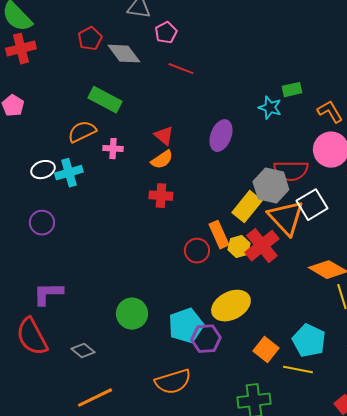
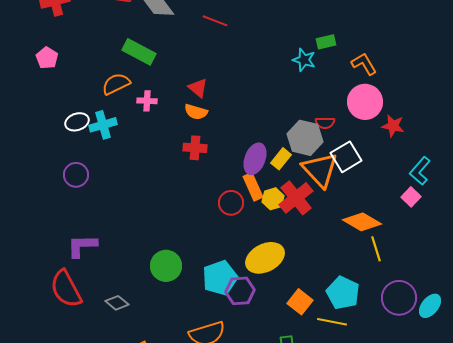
purple ellipse: (221, 136) -> (255, 159), moved
orange semicircle: (162, 160) -> (196, 112), turned 50
red semicircle: (291, 171) -> (325, 123), size x0.6
yellow rectangle: (247, 207) -> (281, 159), size x0.7

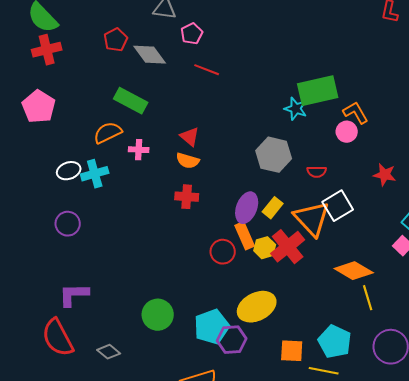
green rectangle: (326, 42) -> (318, 91), size x2.0
pink pentagon: (47, 58) -> (39, 107), size x1.5
pink circle: (365, 102) -> (347, 132), moved, size x0.6
gray hexagon: (305, 138) -> (274, 155), moved
orange square: (300, 302) -> (292, 351), turned -35

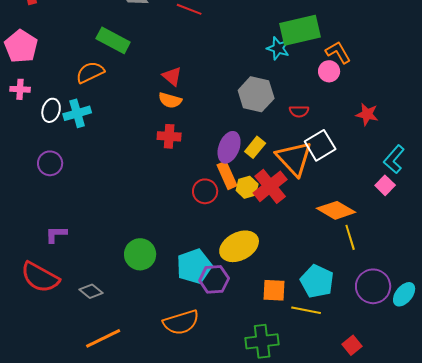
pink cross: (139, 150) -> (20, 89), moved
white ellipse: (69, 171) -> (51, 110), turned -55
purple L-shape: (74, 295) -> (56, 234), size x0.7
red semicircle: (58, 338) -> (40, 277), turned -33

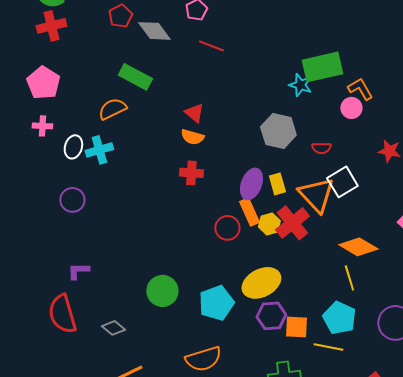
yellow rectangle: (255, 147) -> (277, 184), turned -55
yellow line: (350, 237) -> (349, 278), moved
red semicircle: (40, 277) -> (62, 314), turned 45
purple hexagon: (214, 279) -> (271, 316), moved

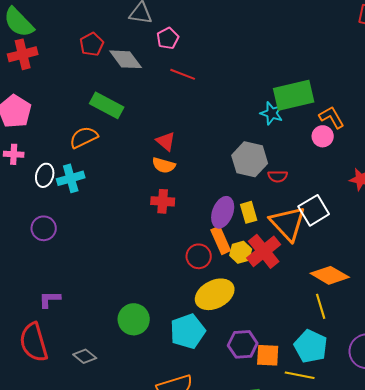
red semicircle: (321, 148) -> (278, 176), moved
yellow ellipse: (261, 283) -> (215, 294), moved

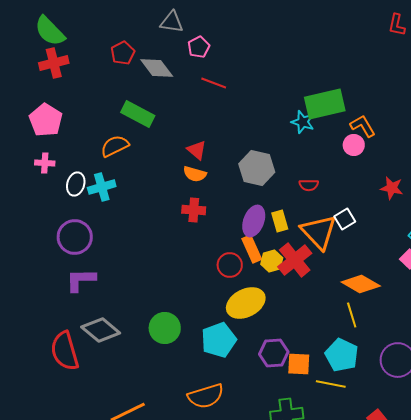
gray hexagon: (250, 159) -> (257, 168), moved
white square: (314, 210) -> (345, 219), size x0.7
purple circle: (44, 228) -> (75, 237), size x1.4
purple L-shape: (50, 299) -> (81, 280), moved, size x1.4
gray diamond: (85, 356) -> (101, 330), moved, size x1.6

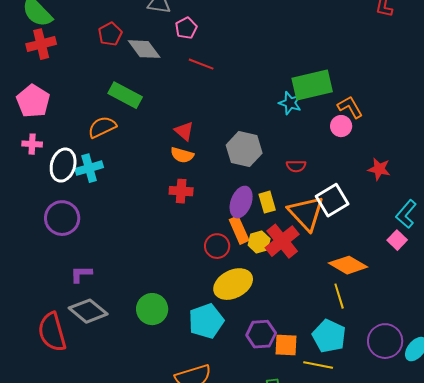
white ellipse: (76, 184) -> (63, 165), size x1.4
white square: (345, 219) -> (332, 200), size x1.5
purple L-shape: (81, 280) -> (81, 274), moved, size x0.7

